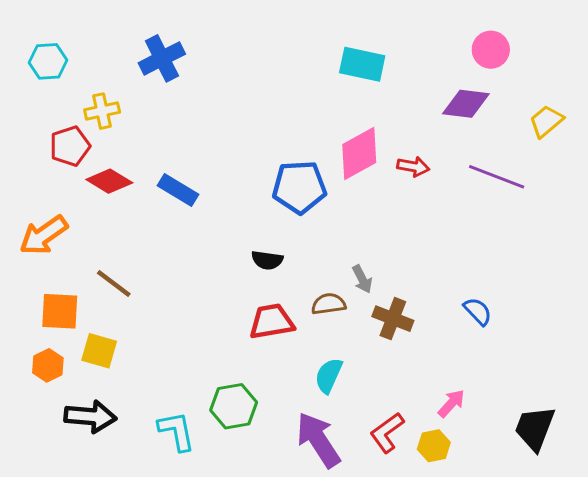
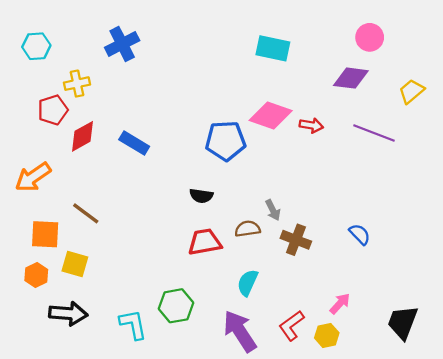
pink diamond: (359, 153) -> (271, 115), turned 48
red diamond: (109, 181) -> (83, 136), turned -60

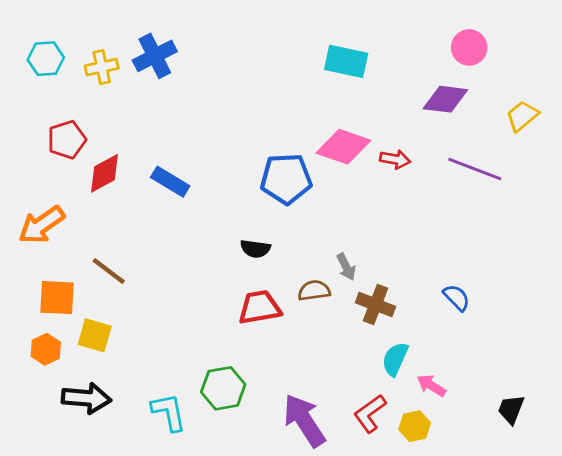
yellow cross: (77, 84) -> (102, 67), moved
cyan semicircle: (248, 283) -> (395, 359), moved
pink arrow: (340, 304) -> (431, 386), turned -100
black trapezoid: (403, 322) -> (511, 409), size x0.7

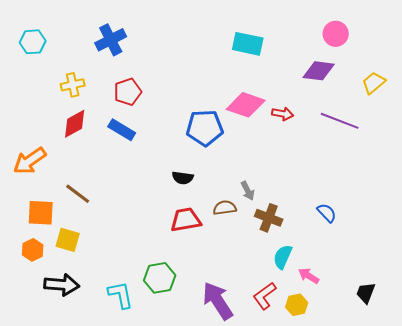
yellow cross: (102, 67) -> (73, 85), moved
red pentagon: (67, 140) -> (128, 92), moved

